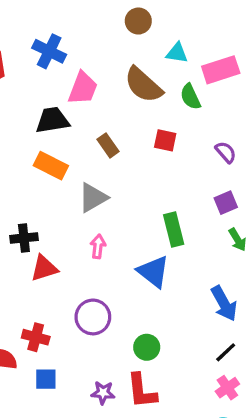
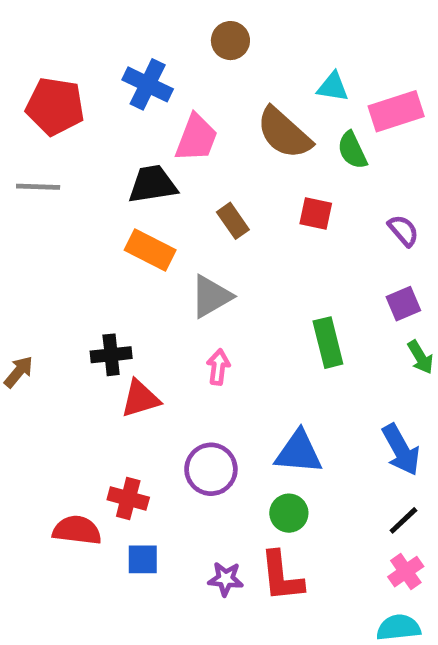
brown circle: (138, 21) -> (230, 41), moved
blue triangle: (153, 272) -> (299, 452), moved, turned -33

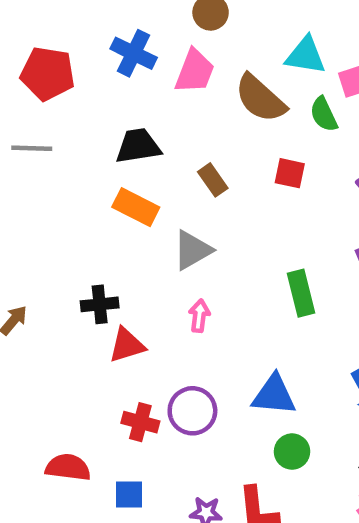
cyan triangle: (333, 87) -> (306, 55), size x1.4
pink trapezoid: (196, 138) -> (195, 71), moved
red cross: (128, 498) -> (140, 422), moved
green circle: (289, 513) -> (292, 452), moved

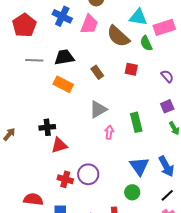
red pentagon: (48, 74) -> (24, 25), turned 30
gray line: (32, 148) -> (34, 60), moved
gray triangle: (192, 250) -> (98, 109), moved
pink arrow: (199, 316) -> (109, 132), moved
blue triangle: (274, 395) -> (139, 166), moved, turned 50

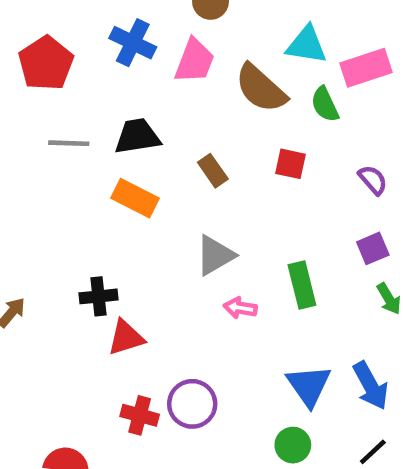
pink arrow: (109, 132) -> (240, 308), turned -88

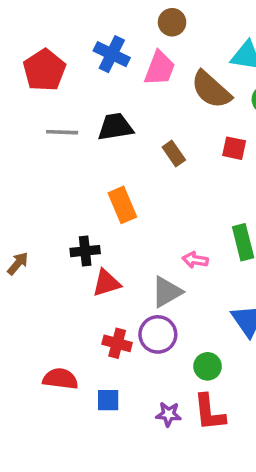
orange rectangle: (135, 198) -> (122, 205), moved, turned 40
gray triangle: (215, 255) -> (167, 292), moved
green circle: (293, 445) -> (208, 366), moved

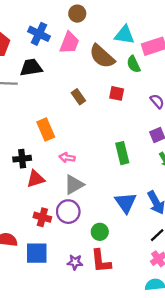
black trapezoid: (115, 127) -> (31, 68), moved
pink arrow: (195, 260) -> (67, 158), moved
blue square: (108, 400) -> (37, 253), size x1.5

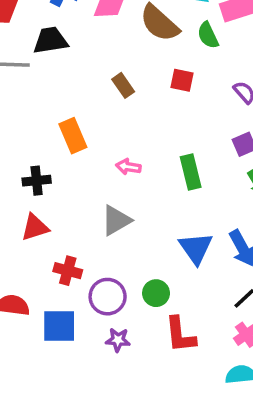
pink arrow: (67, 158) -> (128, 167), moved
red triangle: (36, 179) -> (35, 227), moved
purple circle: (68, 212) -> (108, 297), moved
red L-shape: (101, 261) -> (180, 335), moved

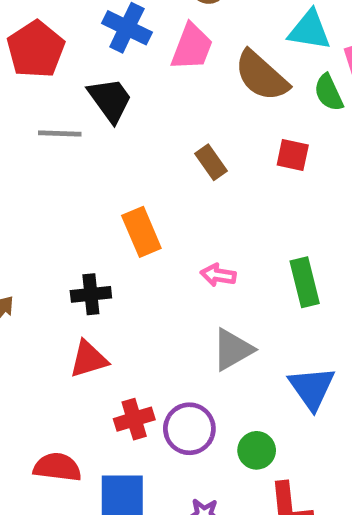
black trapezoid: (50, 40) -> (110, 100), turned 63
gray triangle: (116, 220) -> (233, 350), moved
red cross: (68, 271) -> (134, 419), turned -32
purple circle: (108, 297) -> (189, 429), moved

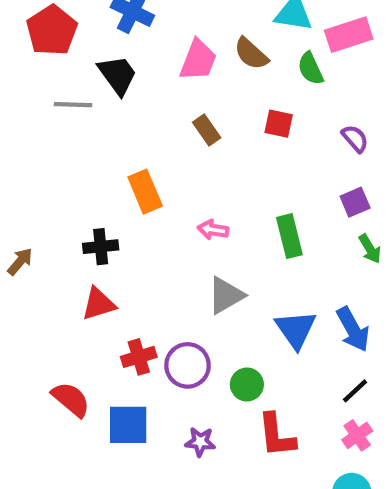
pink trapezoid: (192, 47) -> (198, 60), moved
brown semicircle: (261, 76) -> (251, 54), size x0.7
red semicircle: (57, 467) -> (71, 399), turned 33

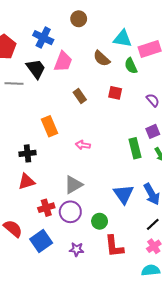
pink trapezoid: (198, 60) -> (63, 62), moved
green rectangle: (289, 236) -> (135, 148), moved
gray triangle: (226, 295) -> (73, 185), moved
blue square: (128, 425) -> (41, 241), turned -35

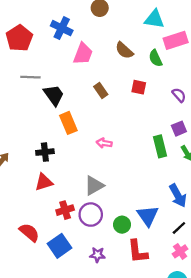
cyan triangle: (122, 39) -> (154, 19), moved
black trapezoid: (36, 69) -> (54, 95), moved
blue triangle: (124, 194) -> (148, 216), moved

